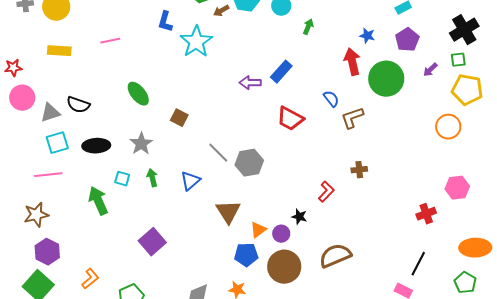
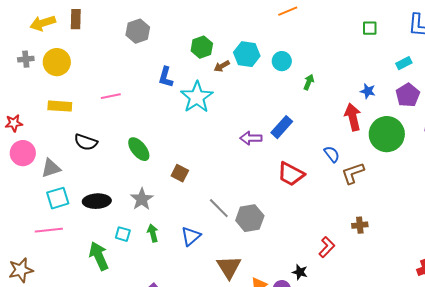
black semicircle: (78, 105) -> (86, 142), moved
brown star: (36, 215) -> (21, 270), moved

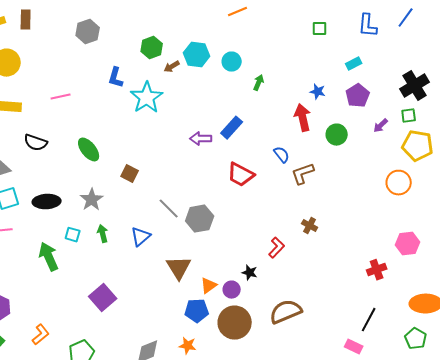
green circle: (387, 134) -> (337, 135), size x0.6
brown cross: (360, 225) -> (310, 226), turned 35

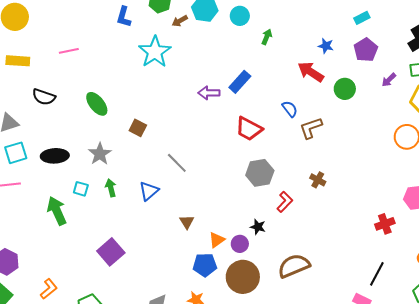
blue L-shape: (116, 78) -> (124, 17), moved
red arrow: (303, 118) -> (311, 72), turned -44
gray hexagon: (200, 219) -> (260, 173), moved
brown triangle: (179, 268) -> (187, 222), size x0.6

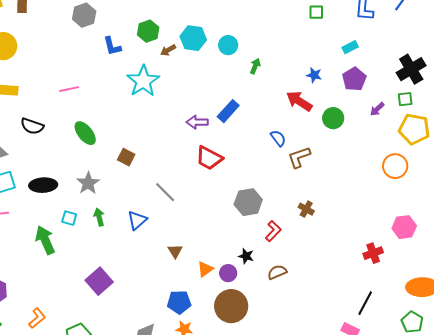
blue L-shape: (124, 17) -> (112, 46), turned -30
pink line: (69, 51) -> (69, 89), moved
red trapezoid: (249, 129) -> (209, 158), moved
blue pentagon: (205, 265) -> (179, 302), moved
brown semicircle: (294, 266) -> (277, 272), moved, size x0.6

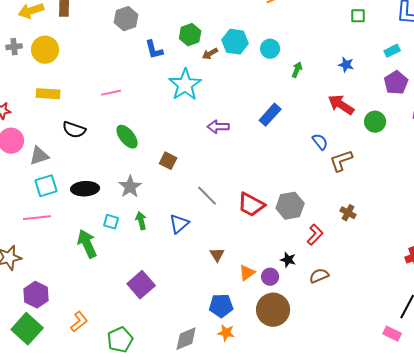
blue star: (314, 75) -> (346, 65), moved
purple arrow: (197, 122) -> (218, 127), moved
red trapezoid: (209, 158) -> (251, 205), moved

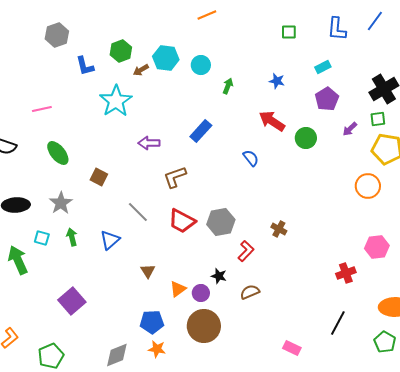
brown L-shape: (341, 161) -> (175, 177), moved
pink rectangle: (392, 334) -> (292, 348), moved

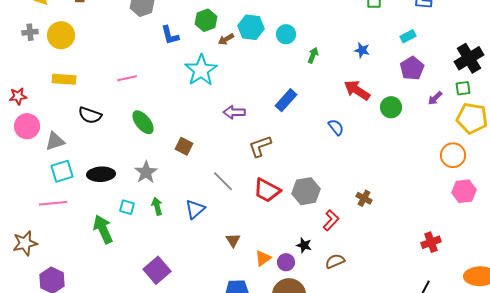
pink hexagon: (377, 247) -> (464, 191), moved

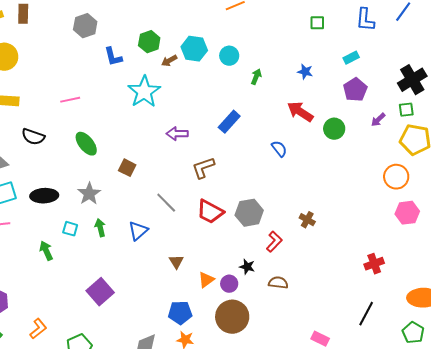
green arrow: (103, 229) -> (46, 251), size x0.7
brown semicircle: (335, 261) -> (278, 283), turned 30

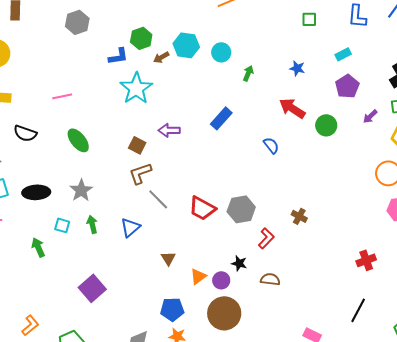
blue L-shape: (113, 57) -> (118, 56), moved, turned -85
brown square: (127, 168) -> (137, 145), moved
brown L-shape: (203, 168) -> (140, 173), moved

